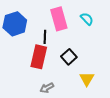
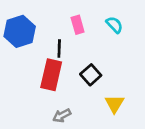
pink rectangle: (59, 19) -> (78, 25), size x0.6

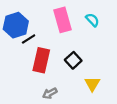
pink rectangle: (78, 25) -> (63, 20), size x1.6
black line: (59, 48) -> (29, 39), moved, turned 56

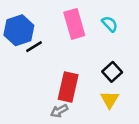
red rectangle: (41, 60) -> (68, 87), moved
black square: (73, 60) -> (112, 72), moved

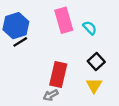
cyan semicircle: (110, 24) -> (90, 28), moved
black line: (34, 47) -> (20, 42), moved

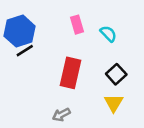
pink rectangle: (64, 20) -> (77, 25), size x0.6
red rectangle: (58, 75) -> (70, 73), moved

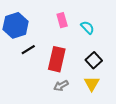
black line: (25, 51) -> (28, 50), moved
gray arrow: (61, 115) -> (61, 86), moved

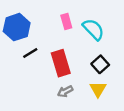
cyan semicircle: (87, 27) -> (93, 29), size x1.5
red rectangle: (57, 59) -> (61, 63), turned -30

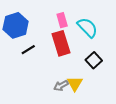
red rectangle: (61, 63) -> (61, 43), moved
yellow triangle: (98, 89) -> (75, 83), moved

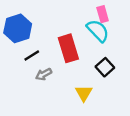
pink rectangle: (62, 20) -> (103, 14), moved
gray arrow: (61, 86) -> (44, 74), moved

